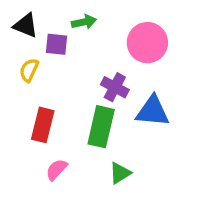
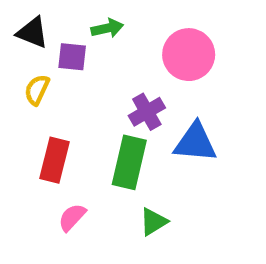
purple cross: (115, 87) -> (147, 112), turned 32

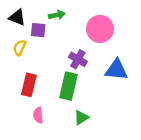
purple cross: (147, 112) -> (78, 59), turned -30
blue triangle: (195, 143) -> (116, 70), moved
pink semicircle: (72, 217) -> (38, 115), turned -49

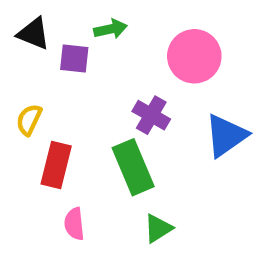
yellow semicircle: (20, 48) -> (29, 120), moved
blue triangle: (116, 70) -> (226, 136), turned -40
green rectangle: (69, 86) -> (133, 167), turned -36

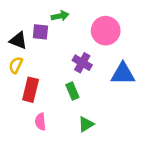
black triangle: (34, 34) -> (18, 41), moved
blue triangle: (226, 136) -> (123, 74), turned 35
green rectangle: (133, 167) -> (72, 91), size x0.6

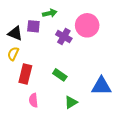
purple cross: (82, 63) -> (64, 36), moved
blue triangle: (123, 74) -> (101, 86), moved
green rectangle: (72, 91) -> (60, 75), turned -32

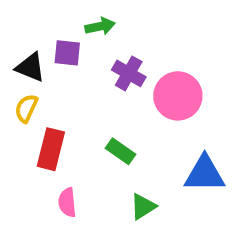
pink circle: (87, 25) -> (178, 96), moved

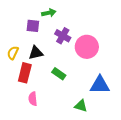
black triangle: (30, 67) -> (36, 53), moved, turned -35
green triangle: (143, 207) -> (81, 106), moved, turned 48

